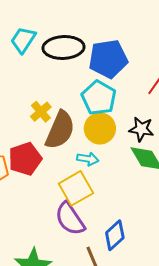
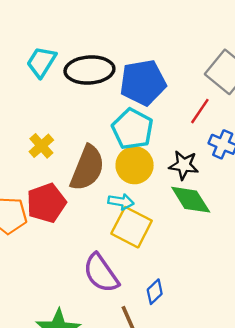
yellow cross: (41, 112) -> (41, 146), moved
yellow square: (76, 188) -> (132, 227), moved, turned -32
blue diamond: (115, 235) -> (155, 292), size x0.7

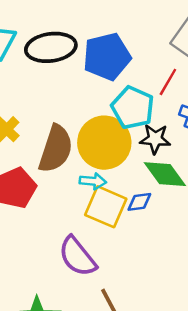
cyan pentagon: (133, 129) -> (133, 108), moved
yellow circle: (135, 165) -> (104, 143), size x1.4
blue diamond: (155, 292) -> (139, 202), moved, turned 40

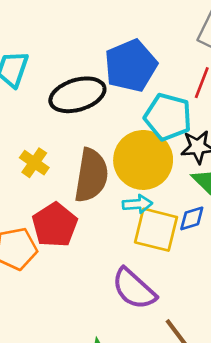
black ellipse: (51, 47) -> (77, 95), moved

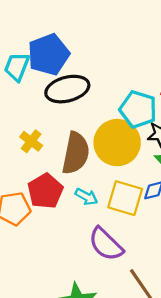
blue pentagon: (131, 66) -> (49, 54), moved
cyan arrow: (137, 204) -> (86, 197), moved, turned 30

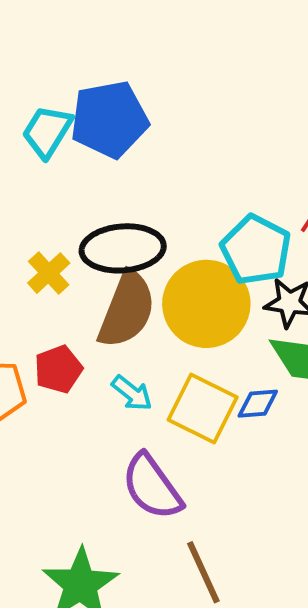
black ellipse: (67, 89) -> (123, 248), moved
red pentagon: (45, 191) -> (58, 369), size x0.7

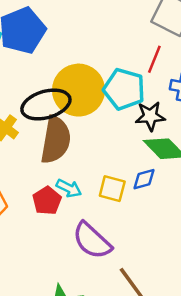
yellow circle: (206, 304) -> (79, 90), moved
red pentagon: (58, 369) -> (47, 201), moved
yellow square: (203, 408) -> (112, 189), size x0.7

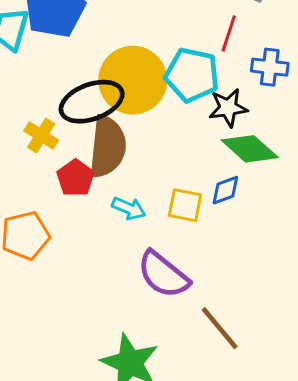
red pentagon: (47, 201) -> (76, 178), moved

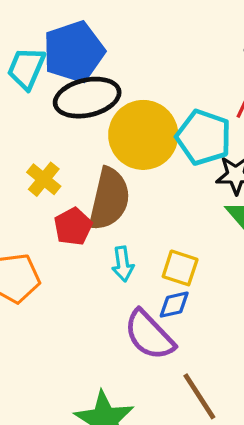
black ellipse: (92, 102) -> (87, 98), moved
blue diamond: (225, 190) -> (174, 305), moved
cyan arrow: (129, 208) -> (123, 264), turned 52

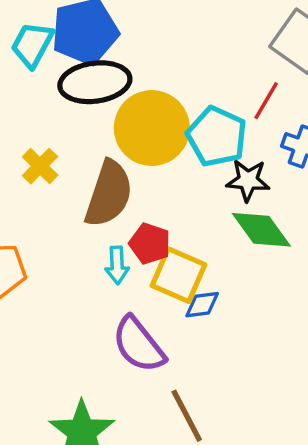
red pentagon: (73, 227) -> (150, 244), moved, turned -30
yellow square: (180, 268) -> (178, 275), size x1.4
blue diamond: (174, 305) -> (202, 305), moved

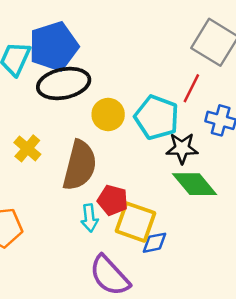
yellow circle: (152, 128) -> (108, 114), size x0.6

